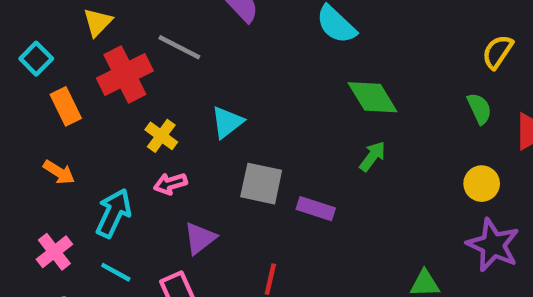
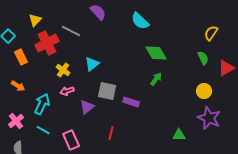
purple triangle: (200, 238) -> (87, 107), moved

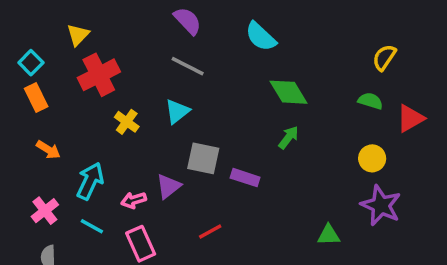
gray line: (71, 31) -> (188, 66), moved
orange rectangle: (21, 57) -> (36, 97), moved
green semicircle: (203, 58) -> (370, 101), turned -48
pink arrow: (67, 91) -> (134, 200), moved
red line: (111, 133) -> (210, 231), turned 48

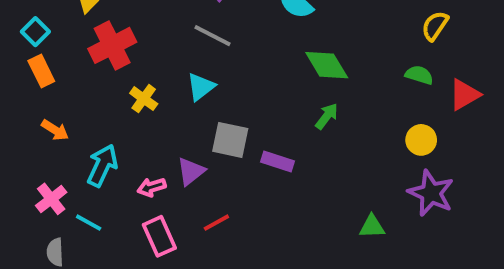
cyan line: (92, 226) -> (89, 223), moved
red line: (210, 231) -> (216, 223), moved

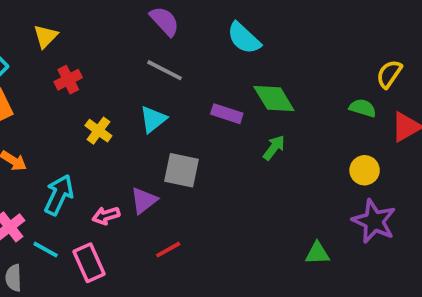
yellow semicircle: (435, 26) -> (389, 74), moved
red cross: (112, 45) -> (68, 80), size x0.6
purple rectangle: (277, 162) -> (227, 114), moved
pink rectangle: (159, 236) -> (89, 263), moved

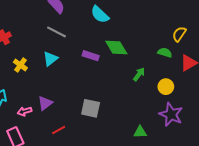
green arrow: (274, 148) -> (139, 74), moved
gray square: (181, 170) -> (91, 108), moved

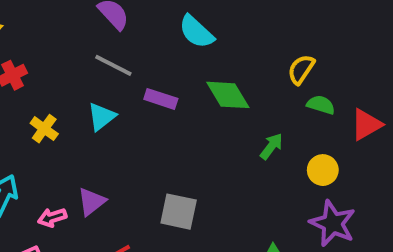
yellow semicircle: (179, 34) -> (301, 69), moved
purple rectangle: (91, 56) -> (161, 99), moved

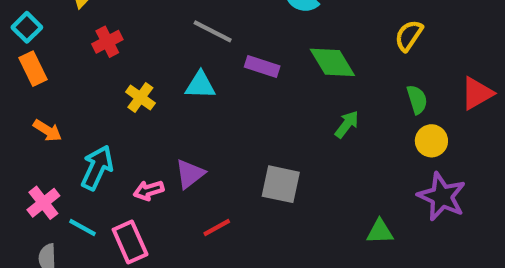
green semicircle: (321, 105) -> (417, 100), moved, turned 56
cyan triangle: (102, 117) -> (200, 85), turned 40
green arrow: (271, 146) -> (347, 124), moved

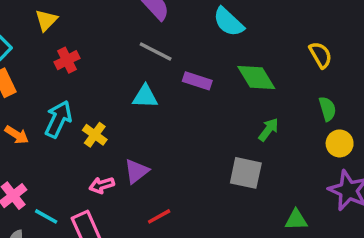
yellow semicircle: (409, 36) -> (321, 55), turned 116
yellow cross: (140, 97) -> (95, 135), moved
cyan arrow: (97, 168) -> (58, 119), moved
gray square: (281, 184) -> (246, 173), moved

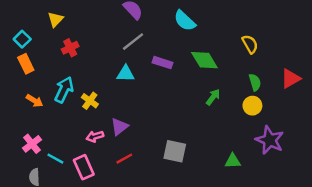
gray line: (156, 51) -> (133, 42), turned -65
yellow circle: (340, 143) -> (252, 106), moved
gray square: (246, 173) -> (175, 151), moved
red line: (159, 216) -> (124, 159), moved

